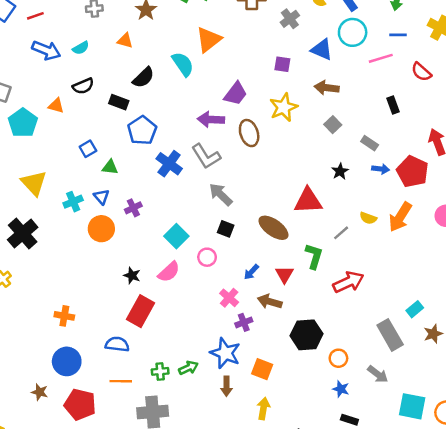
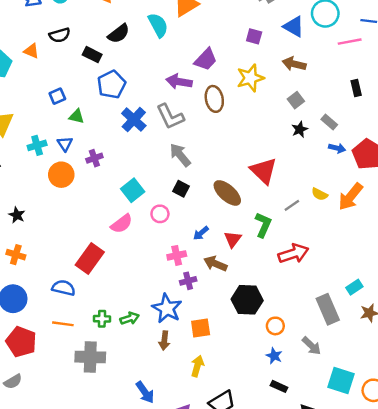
black star: (340, 171) -> (300, 129), moved
red triangle: (308, 201) -> (264, 171), turned 40
black star: (132, 275) -> (17, 215), moved
pink cross: (229, 298) -> (177, 255), turned 30
orange square: (262, 369) -> (201, 328), turned -36

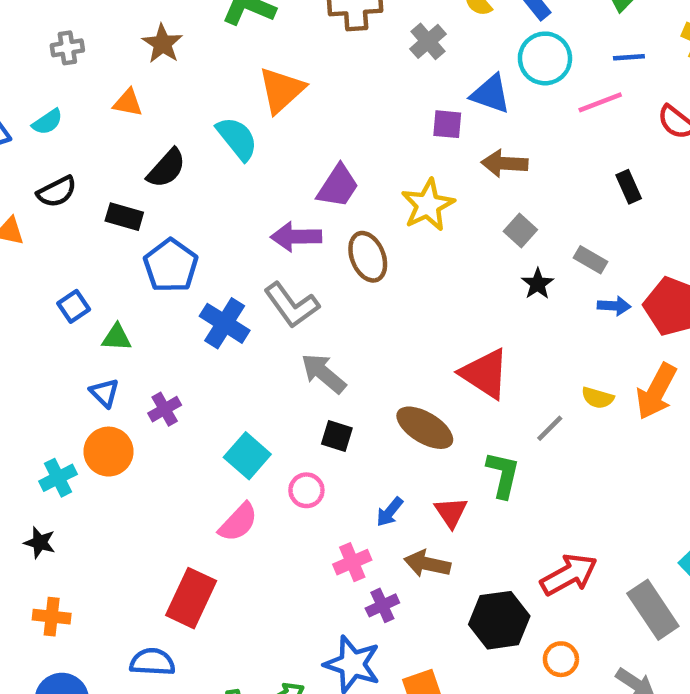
purple square: (254, 36) -> (447, 124), moved
cyan cross: (37, 145) -> (58, 478), moved
red arrow: (293, 254) -> (569, 575), moved

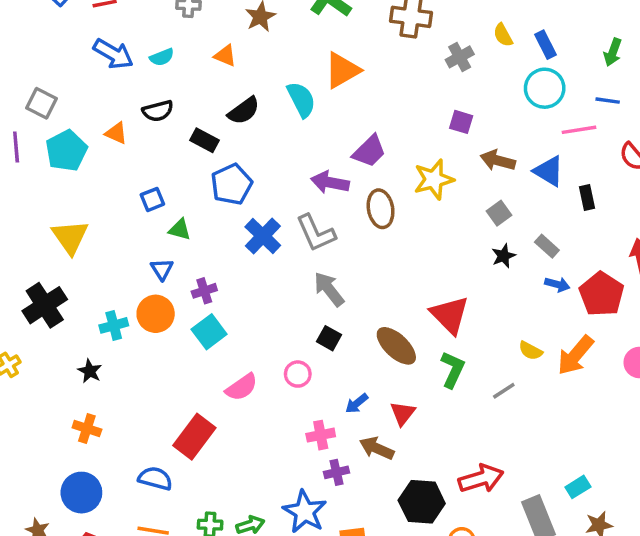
blue triangle: (491, 94) -> (549, 171), moved
gray line: (550, 428) -> (504, 391), moved
cyan square: (247, 456) -> (209, 332), moved
green L-shape: (503, 475) -> (453, 370), moved

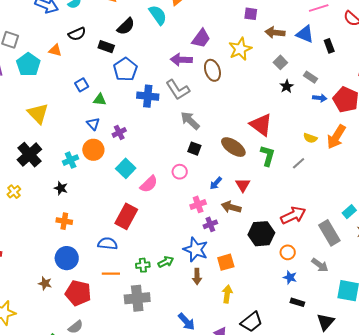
blue cross: (263, 236) -> (148, 96), turned -30
cyan square: (209, 332) -> (126, 168), moved

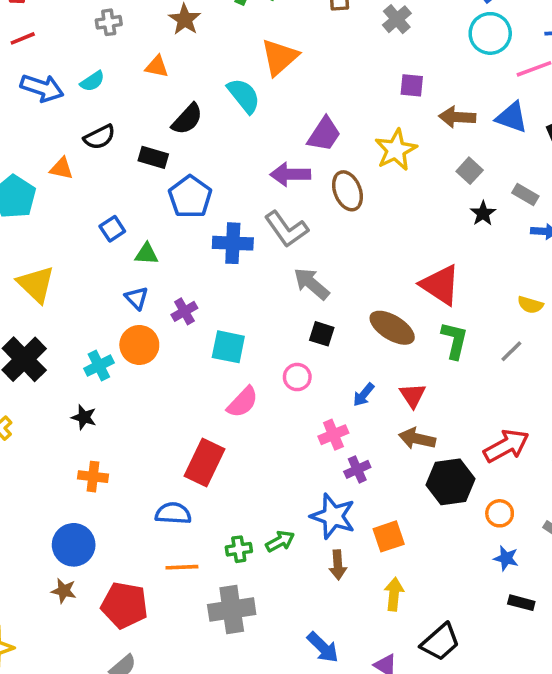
cyan square: (126, 168) -> (228, 347), moved, turned -30
brown arrow: (231, 207) -> (417, 439), moved
blue circle: (67, 258) -> (74, 545), moved

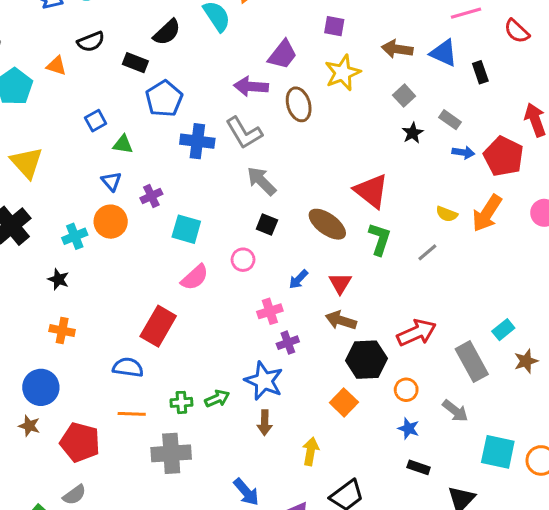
purple square: (412, 85) -> (334, 26), moved
orange square: (389, 536) -> (344, 402), moved, turned -32

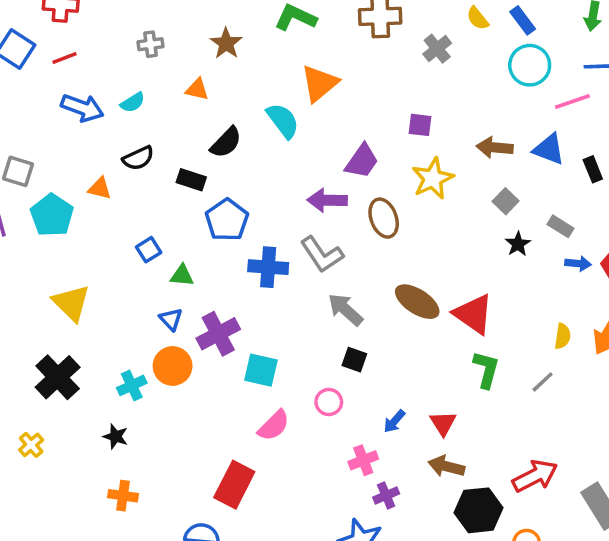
purple cross: (151, 196) -> (218, 334), size x1.6
yellow semicircle: (447, 214) -> (563, 336), turned -100
brown ellipse: (327, 224) -> (417, 302), moved

